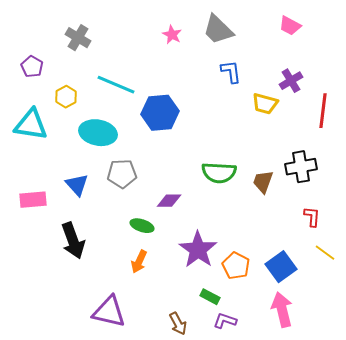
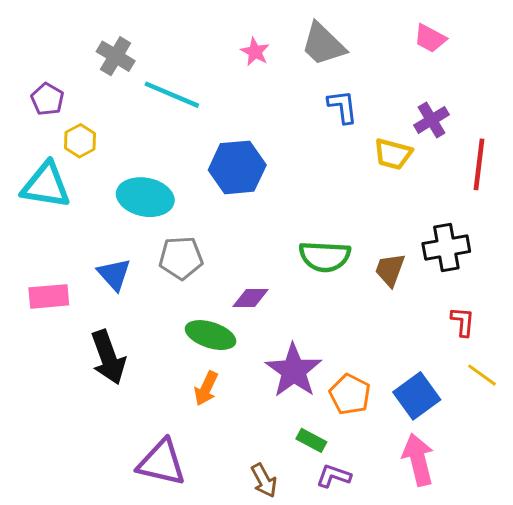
cyan line: (116, 85) -> (172, 95), moved
yellow hexagon: (66, 97) -> (80, 141), moved
green ellipse: (142, 226) -> (211, 335), size x1.4

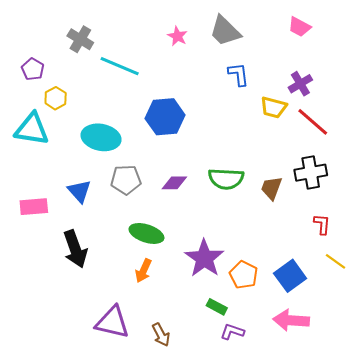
red line: (479, 164) -> (313, 122), moved, turned -56
purple diamond: (251, 298) -> (174, 183), moved
pink arrow: (418, 460) -> (291, 320), turned -72
brown arrow: (264, 480) -> (161, 335), moved

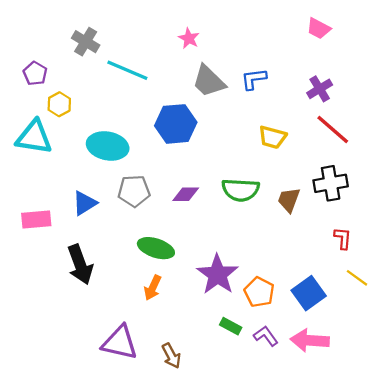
gray trapezoid: (225, 31) -> (209, 81), moved
blue L-shape: (238, 74) -> (254, 79), turned -90
yellow trapezoid: (274, 107) -> (272, 137), moved
blue triangle: (79, 191) -> (85, 203), turned 40
purple L-shape: (232, 332) -> (266, 336), moved, turned 35

